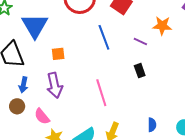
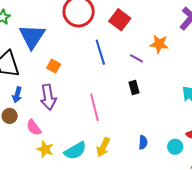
orange square: (58, 54) -> (54, 66), turned 32

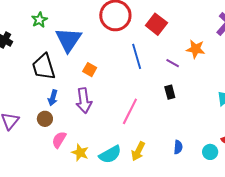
pink line: (94, 107) -> (130, 111), turned 40
pink semicircle: (34, 127) -> (59, 140), moved, turned 66

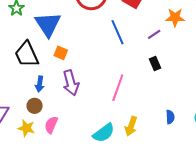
purple line: (173, 63) -> (154, 34), turned -56
orange square: (90, 70) -> (61, 53), moved
yellow star: (80, 153) -> (26, 128), moved

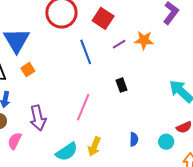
purple line: (154, 34) -> (119, 44), moved
orange square: (61, 53) -> (28, 70), turned 32
purple arrow: (71, 83) -> (38, 118), moved

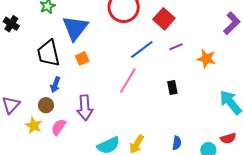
orange star: (144, 40) -> (206, 59), moved
blue line: (86, 52) -> (142, 49), turned 65
pink line: (83, 107) -> (128, 81), moved

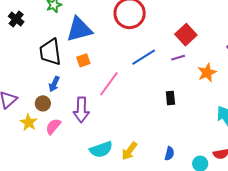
red square: (164, 19) -> (186, 35), moved
blue triangle: (75, 28) -> (79, 29), turned 32
orange star: (206, 59) -> (207, 73), turned 30
pink line: (128, 81) -> (109, 84), moved

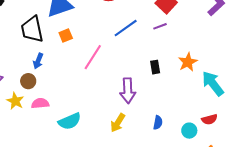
orange star: (207, 73) -> (188, 62), moved
purple arrow: (81, 110) -> (128, 91), moved
pink semicircle: (53, 126) -> (40, 103), turned 48
cyan semicircle: (101, 149) -> (70, 121), moved

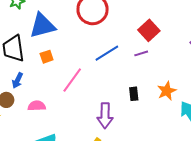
pink semicircle: (40, 103) -> (37, 106), moved

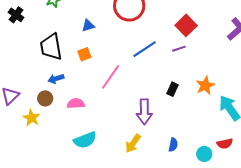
blue triangle: (42, 26) -> (88, 25), moved, size x0.5
blue arrow: (17, 80) -> (56, 79), turned 49
black rectangle: (134, 94) -> (173, 89), turned 32

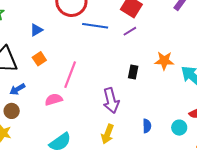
blue line: (145, 49) -> (95, 26), moved, turned 55
orange star: (205, 86) -> (164, 61), turned -30
pink semicircle: (76, 104) -> (54, 99), moved

